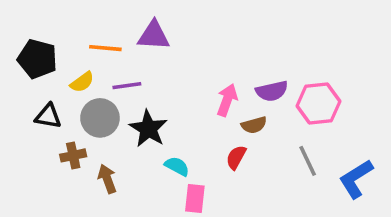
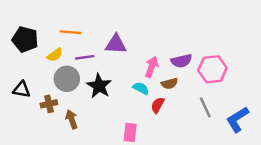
purple triangle: (154, 36) -> (116, 44), moved
black triangle: (48, 116) -> (21, 90), moved
cyan semicircle: (177, 166) -> (141, 88), moved

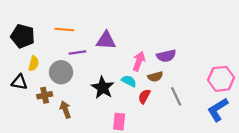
yellow semicircle: (55, 55) -> (34, 63), moved, turned -40
pink hexagon: (212, 69) -> (221, 79), moved
black star: (99, 86) -> (103, 88), moved
gray line: (205, 107) -> (176, 96), moved

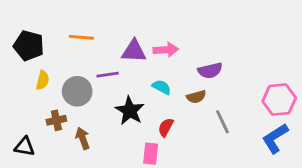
purple line: (77, 53) -> (108, 75), moved
pink arrow: (139, 61) -> (166, 50), moved, turned 66
cyan semicircle: (129, 81) -> (162, 87), moved
black triangle: (19, 82) -> (25, 147), moved
red semicircle: (144, 96) -> (166, 127), moved

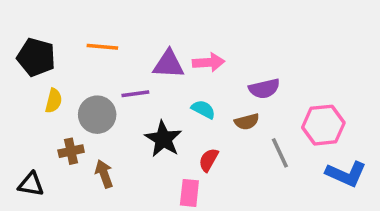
pink hexagon: (279, 100) -> (323, 125), moved
blue L-shape: (275, 138) -> (346, 174), turned -124

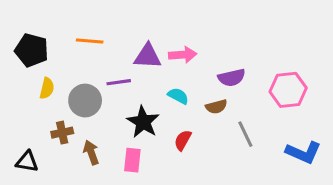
pink hexagon: (323, 125) -> (288, 90), moved
pink rectangle: (189, 193) -> (132, 160), moved

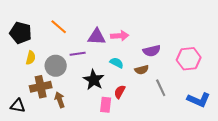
orange line: (90, 41) -> (59, 27), turned 36
brown cross: (62, 133) -> (41, 87), size x1.5
pink rectangle: (132, 160) -> (106, 105), moved

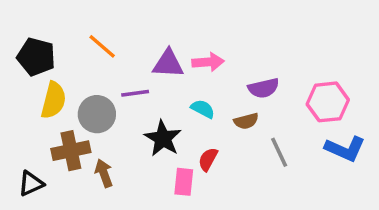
yellow semicircle: (31, 58) -> (54, 100), size x1.5
blue L-shape: (199, 100) -> (345, 149), moved
black triangle: (18, 106) -> (31, 184), turned -35

